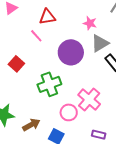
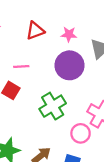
pink star: (90, 23) -> (69, 34), moved
pink line: (36, 36) -> (21, 66), moved, turned -40

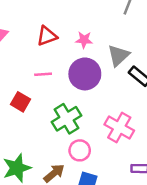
pink line: (21, 66) -> (43, 74), moved
pink circle: (81, 133) -> (80, 150), moved

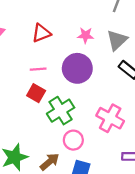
pink star: (84, 40) -> (86, 35), moved
gray triangle: (118, 55) -> (117, 40), moved
red square: (20, 102) -> (36, 93), moved

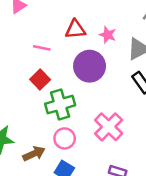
red triangle: (41, 33) -> (75, 29), moved
pink line: (38, 69) -> (42, 48), moved

